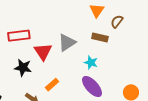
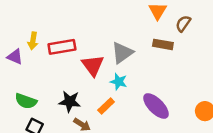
cyan star: (91, 63) -> (119, 82), moved
black star: (23, 68) -> (70, 101), moved

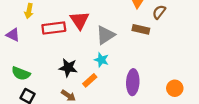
yellow arrow: (33, 41) -> (29, 11), moved
red triangle: (93, 65) -> (80, 20), moved
black star: (70, 101) -> (68, 68), moved
purple ellipse: (156, 106) -> (133, 82), turned 45

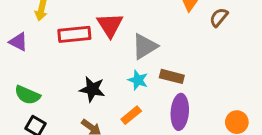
brown rectangle: (141, 29) -> (172, 76), moved
orange rectangle: (90, 80) -> (131, 115), moved

